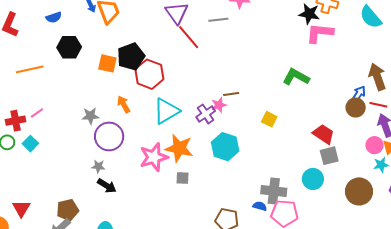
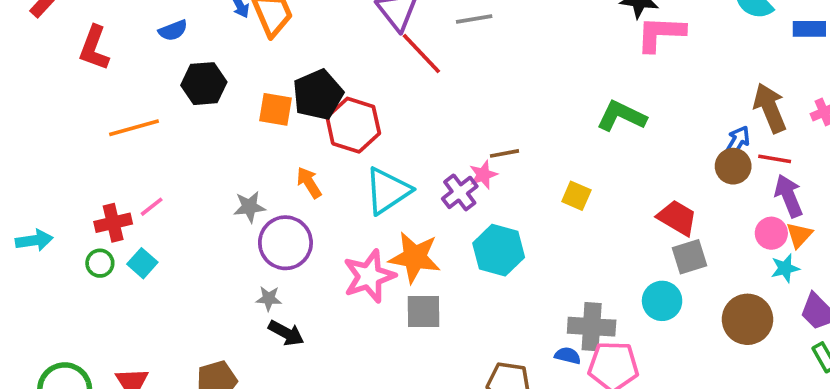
gray square: (182, 178) -> (424, 312), size x1.5

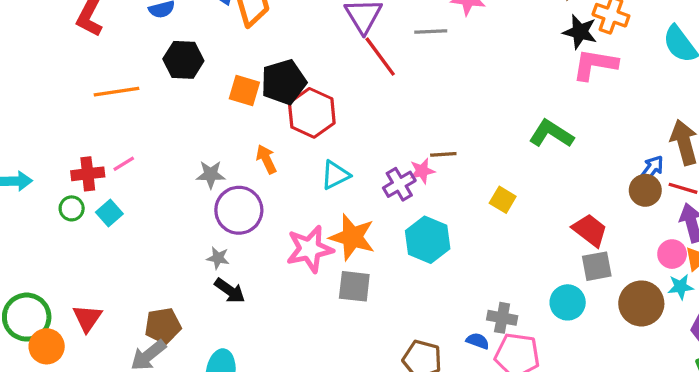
cyan triangle: (388, 191) -> (335, 175), size x0.7
brown circle: (747, 319) -> (641, 303), moved
gray cross: (592, 327) -> (502, 318), size x0.7

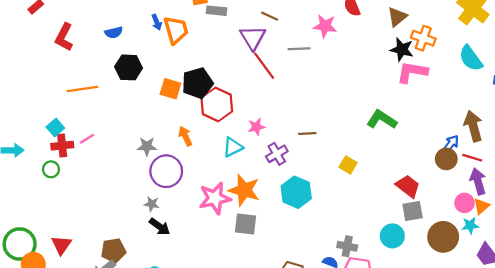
pink star: (422, 171) -> (256, 127), moved
cyan square: (109, 213) -> (55, 128), moved

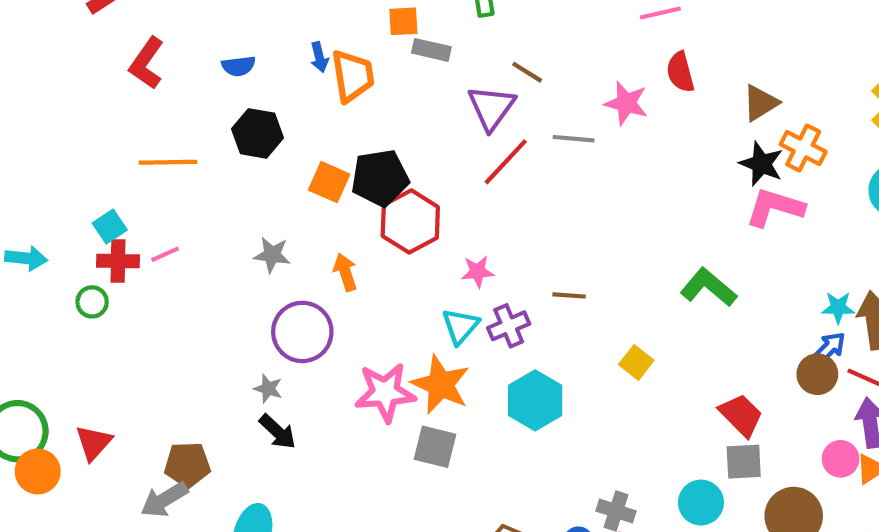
red line: (264, 66) -> (506, 162), turned 72
gray star: (147, 146) -> (272, 255), moved
cyan triangle: (233, 147) -> (460, 326), moved, turned -30
cyan star: (470, 225) -> (838, 308), moved

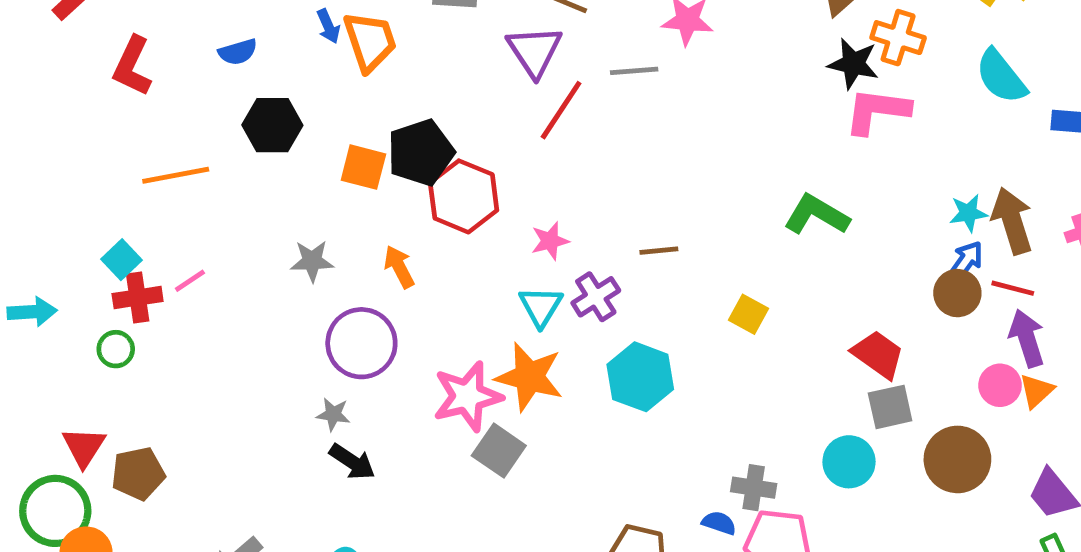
red triangle: (94, 443) -> (84, 447), moved
gray square: (435, 447) -> (499, 451), moved, turned 30
brown pentagon: (187, 465) -> (138, 474), moved

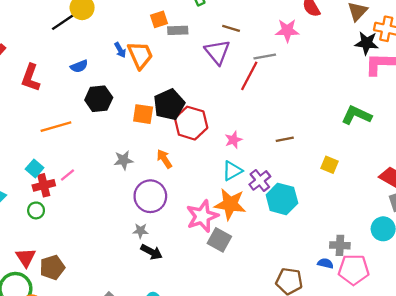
red line: (561, 110) -> (249, 76), moved
purple cross: (596, 297) -> (260, 180), moved
cyan triangle: (541, 306) -> (232, 171), turned 35

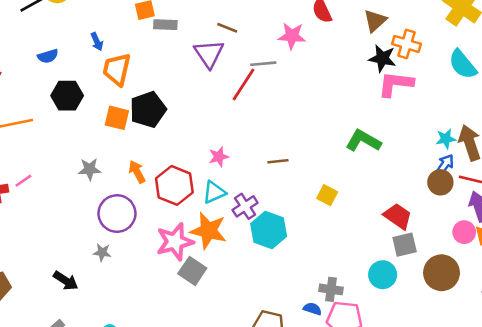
orange trapezoid: (140, 55) -> (117, 69), moved, turned -148
red hexagon: (191, 123) -> (174, 185), moved
black arrow: (152, 252) -> (66, 281), moved

